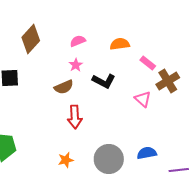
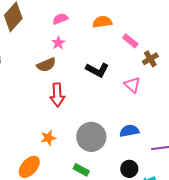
black L-shape: (104, 81) -> (97, 70), moved
brown cross: (168, 81) -> (150, 59), size x0.7
pink triangle: (143, 99) -> (132, 85), moved

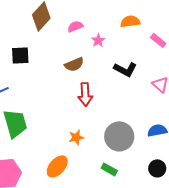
pink semicircle: (60, 19) -> (75, 26), moved
pink star: (58, 43) -> (98, 40), moved

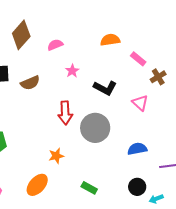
pink star: (98, 40) -> (72, 71), moved
brown semicircle: (74, 64) -> (30, 83), moved
gray circle: (119, 136) -> (95, 128), moved

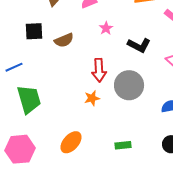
orange star: (56, 156) -> (92, 98), moved
green rectangle: (89, 188) -> (123, 145), turned -35

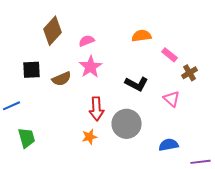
pink star: (106, 28) -> (91, 67), moved, size x1.6
green trapezoid: (29, 99) -> (27, 138), size x0.7

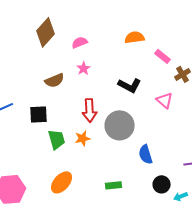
pink star: (91, 67) -> (84, 68), size x0.6
black square: (32, 70) -> (39, 114), moved
green trapezoid: (27, 138) -> (57, 139), moved
blue semicircle: (169, 145) -> (146, 154), moved, turned -96

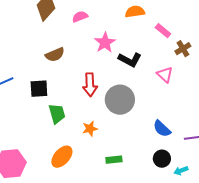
pink star: (84, 68) -> (105, 43), moved, size x1.5
orange star: (83, 138) -> (90, 129), moved
blue semicircle: (146, 154) -> (162, 129), moved, turned -30

